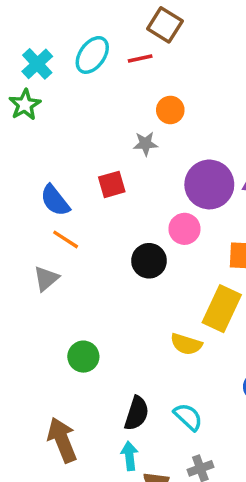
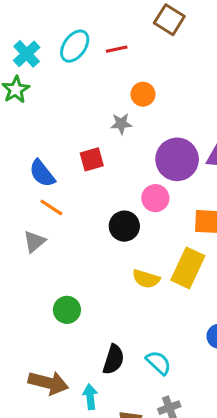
brown square: (165, 25) -> (169, 20), moved
yellow semicircle: (186, 344) -> (146, 279), moved
brown arrow: (62, 440) -> (48, 383), turned 126
cyan arrow: (129, 456) -> (90, 397), moved

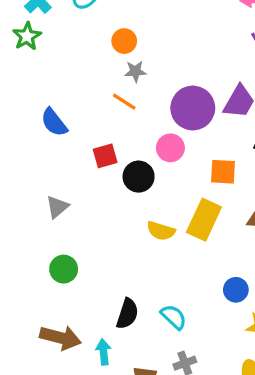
orange circle: (143, 94) -> (124, 41), moved
red square: (92, 159) -> (105, 156), moved
orange line: (51, 207) -> (124, 102), moved
gray triangle: (34, 242) -> (57, 207), moved
green circle: (67, 310) -> (64, 269), moved

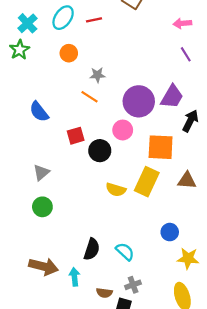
orange circle: (124, 41) -> (69, 53), moved
orange square: (223, 172) -> (161, 147), size x1.4
green circle: (64, 269) -> (42, 207), moved

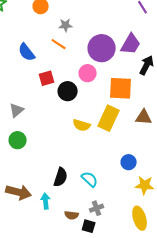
blue semicircle: (39, 112) -> (27, 52), moved

